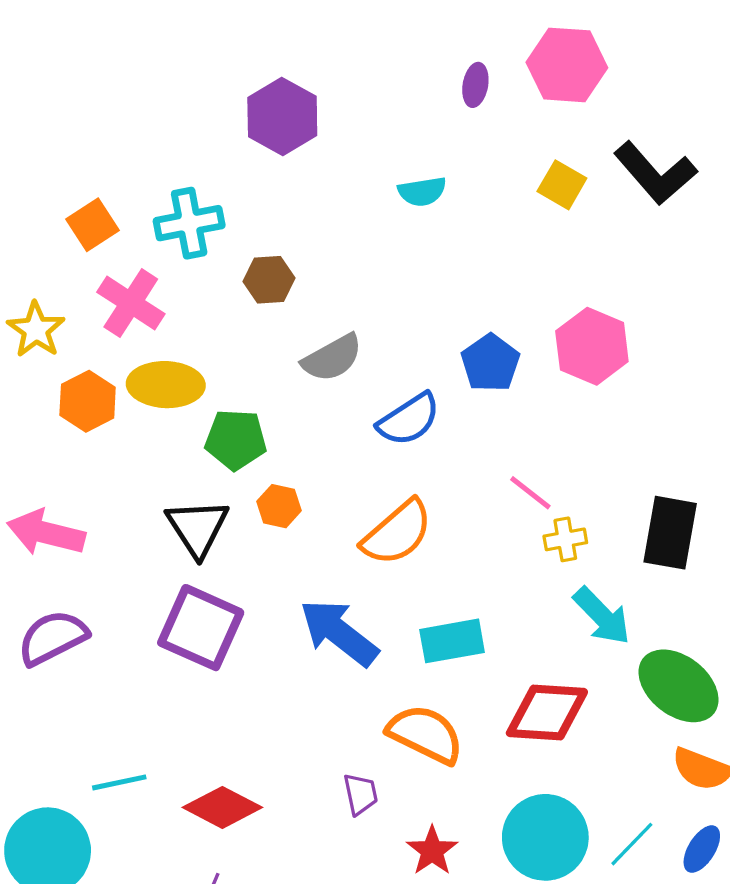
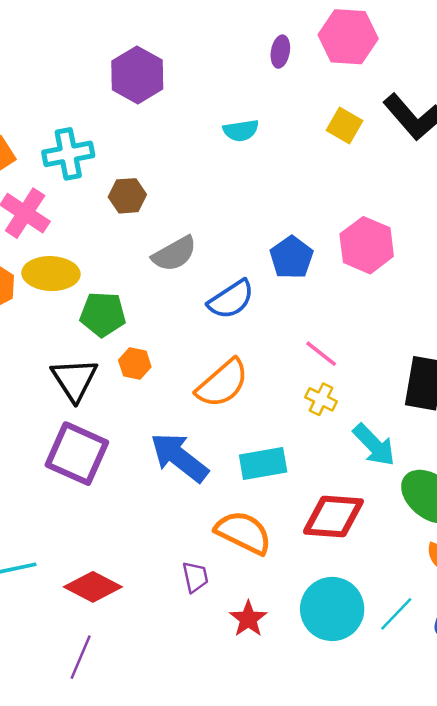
yellow cross: (565, 539) -> (321, 399), moved, turned 36

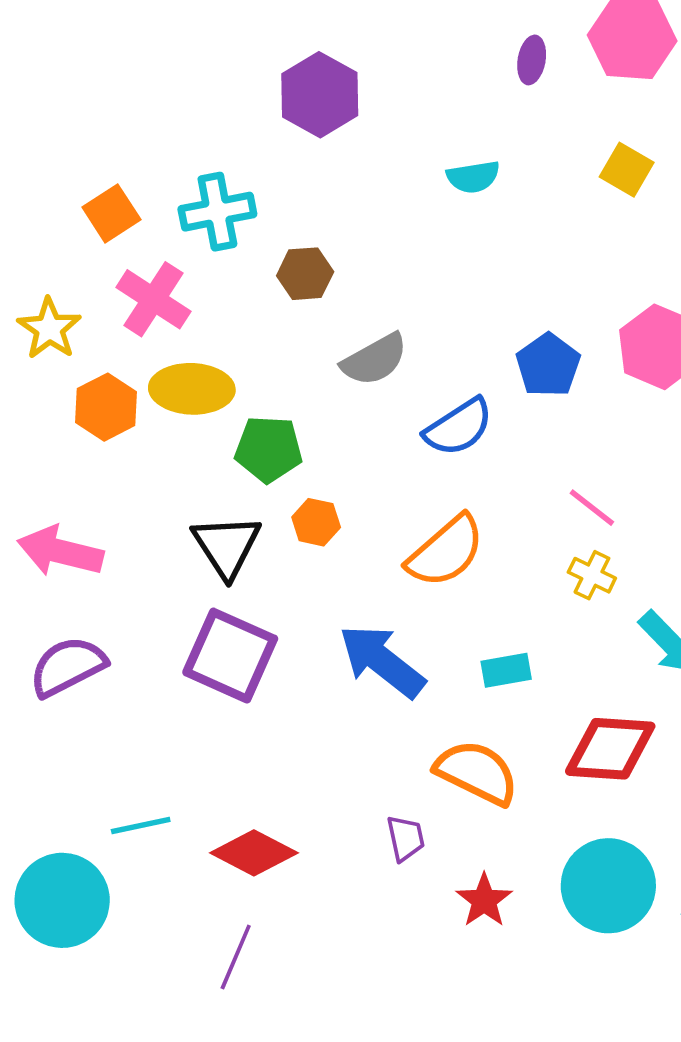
cyan rectangle: (263, 463) -> (506, 670), size x0.7

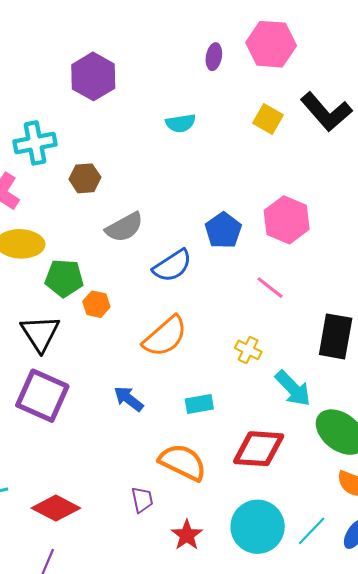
pink line: (592, 508) -> (270, 288), moved
orange hexagon: (316, 522) -> (96, 304), moved
blue arrow: (382, 661) -> (129, 399), size x0.6

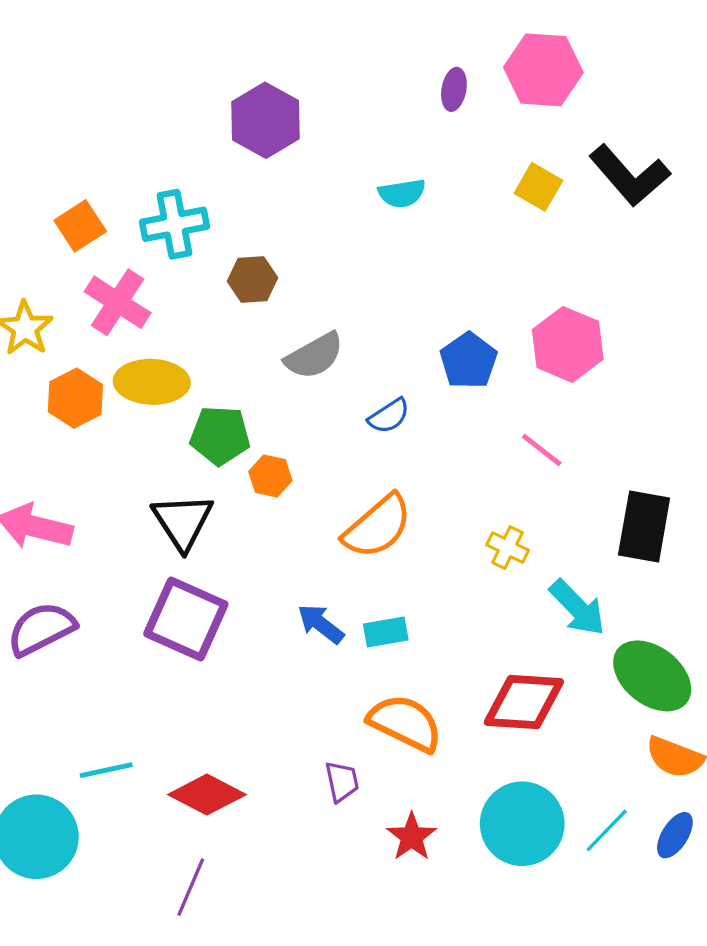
blue semicircle: (172, 266) -> (389, 416), size x0.7
cyan rectangle: (199, 404) -> (386, 632), moved

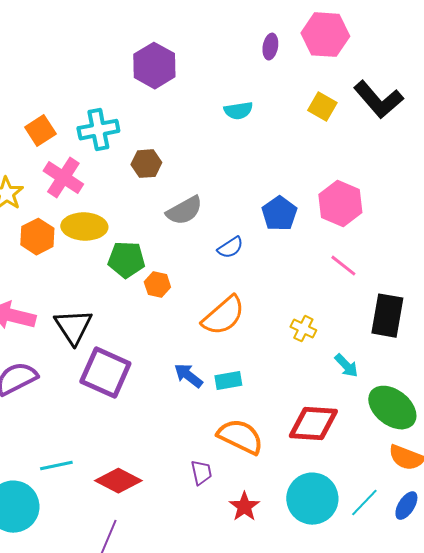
pink line: (542, 450) -> (343, 266), moved
black triangle: (183, 522) -> (73, 327), moved
cyan arrow: (577, 608) -> (346, 366), size x0.7

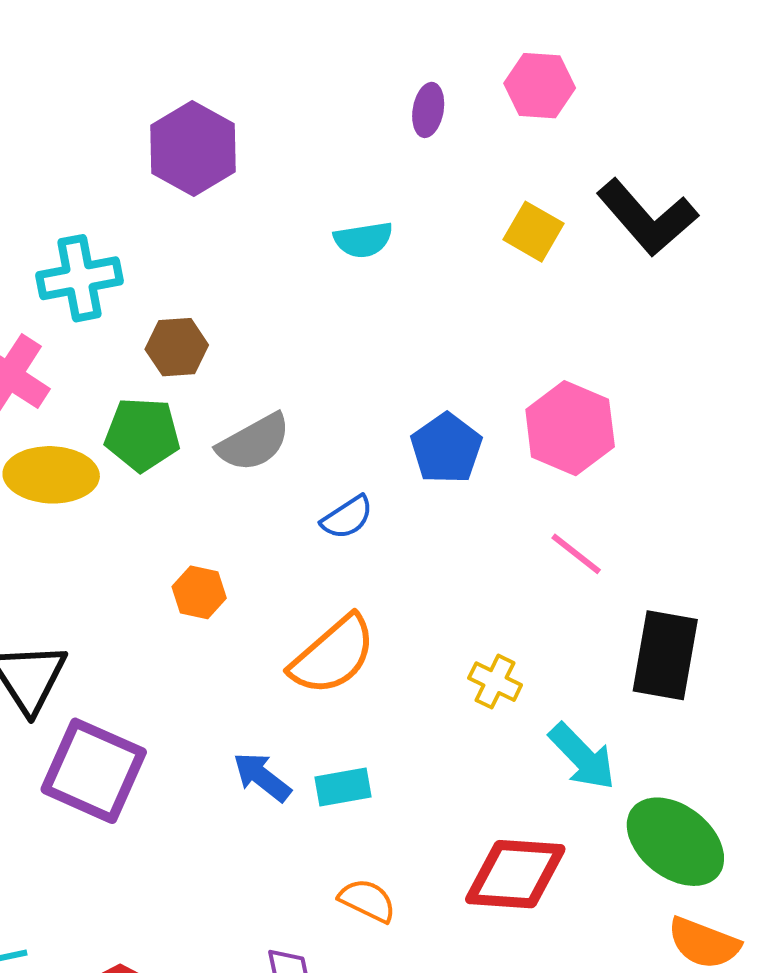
pink hexagon: (325, 35) -> (540, 86), size x0.7
green pentagon: (126, 260) -> (142, 434), moved
cyan arrow: (346, 366) -> (582, 757), size x1.4
orange semicircle: (240, 437) -> (367, 900), size x0.6

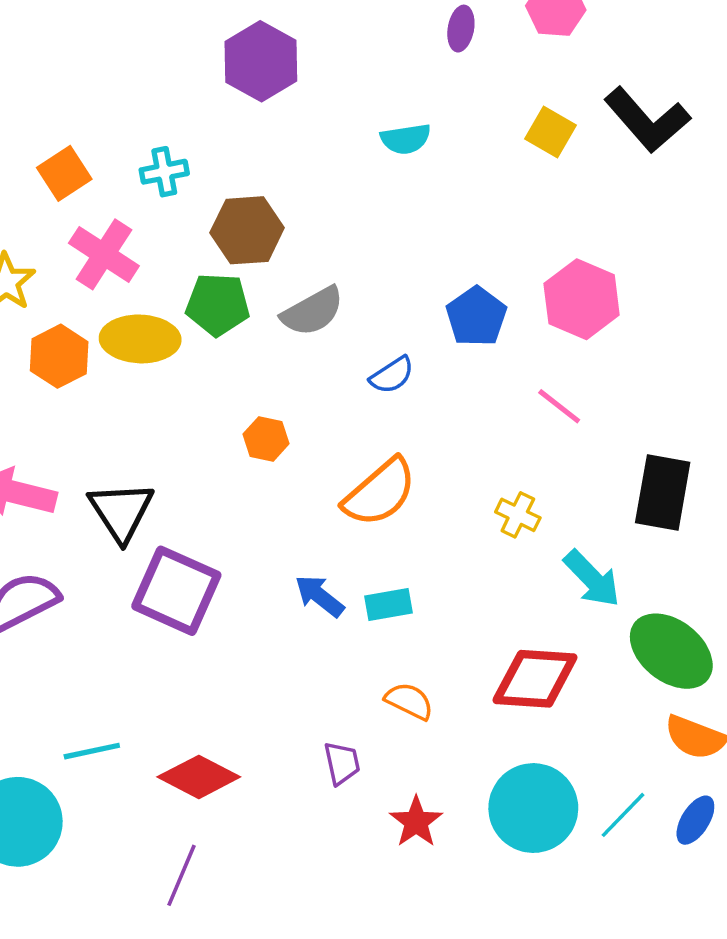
cyan cross: (80, 278) -> (164, 172), size x0.7
brown hexagon: (177, 347) -> (247, 230), size x1.4
pink line: (576, 554) -> (559, 406), moved

